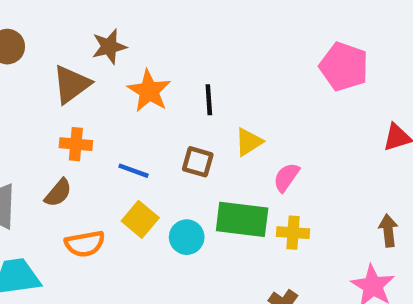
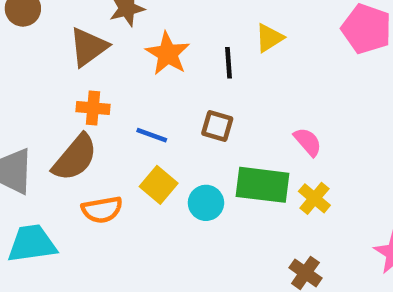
yellow triangle: (249, 142) -> (269, 38), moved
pink semicircle: (286, 177) -> (308, 142), turned 104
brown semicircle: (58, 193) -> (75, 158), size x1.6
yellow cross: (293, 233) -> (314, 198), turned 36

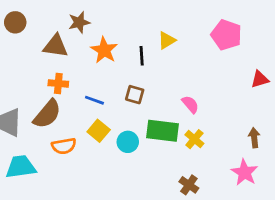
brown triangle: (88, 47) -> (56, 46), turned 44

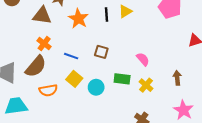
black line: (142, 56) -> (106, 14), moved
orange cross: (58, 83) -> (44, 44), turned 32
green rectangle: (162, 131) -> (122, 79), size x0.7
brown arrow: (254, 138) -> (177, 78), moved

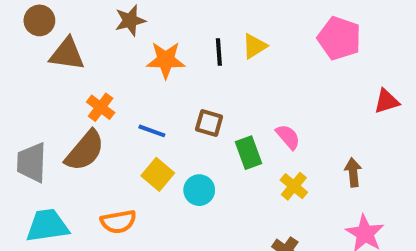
brown triangle: (42, 15) -> (67, 54), moved
orange star: (78, 19) -> (166, 60), turned -30
green rectangle: (122, 79) -> (249, 153), moved, turned 63
orange semicircle: (48, 90) -> (118, 222), moved

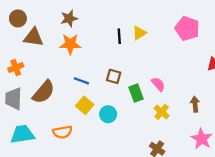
orange star: (166, 60) -> (70, 44), moved
orange cross: (101, 107) -> (16, 67), moved, turned 32

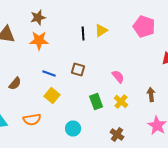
brown semicircle: (44, 92) -> (15, 84), size x0.6
green rectangle: (136, 93) -> (96, 102), moved
cyan circle: (108, 114) -> (73, 128), moved

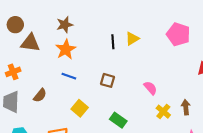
orange star: (39, 40) -> (66, 49), turned -30
blue line: (49, 74) -> (69, 76), moved
green rectangle: (96, 102) -> (118, 120), moved, turned -35
yellow cross: (121, 102) -> (163, 112), moved

